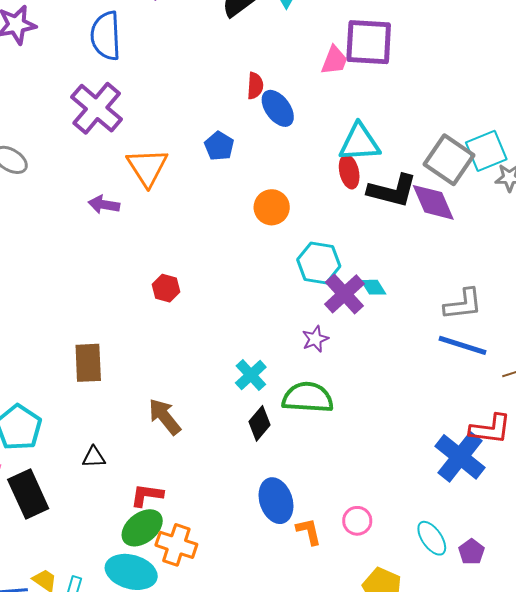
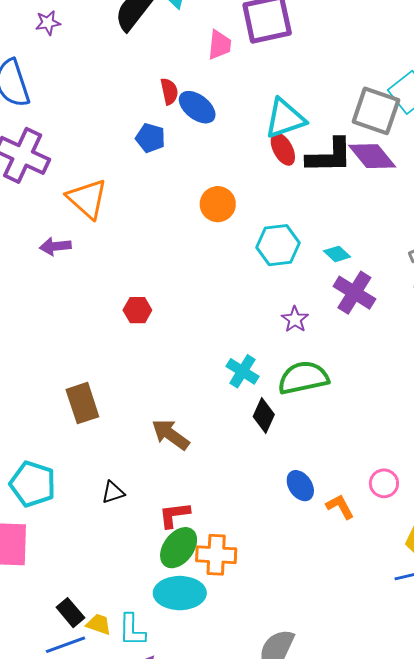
pink trapezoid: (334, 60) -> (220, 45), moved
blue pentagon: (219, 146) -> (150, 138), moved
purple cross: (344, 294) -> (354, 293), moved
black rectangle: (28, 494) -> (70, 613), moved, size x0.6
blue ellipse: (276, 501) -> (300, 486), size x0.7

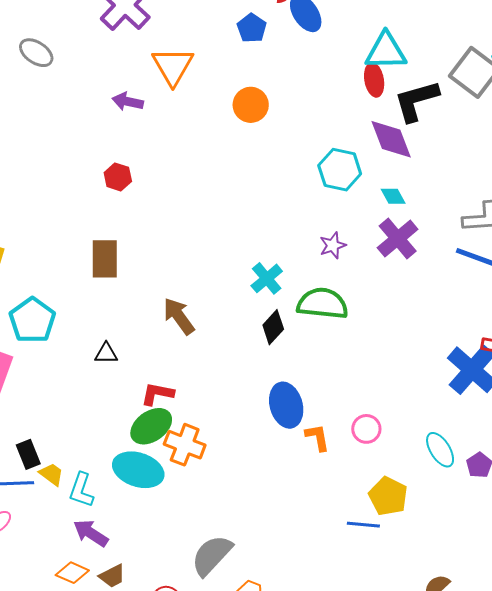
black L-shape: (329, 156) -> (416, 101), turned 147
purple diamond: (372, 156) -> (391, 139), moved
orange circle: (218, 204) -> (251, 105), moved
red hexagon: (137, 310) -> (118, 177), moved
blue ellipse: (300, 486) -> (286, 405), size x1.4

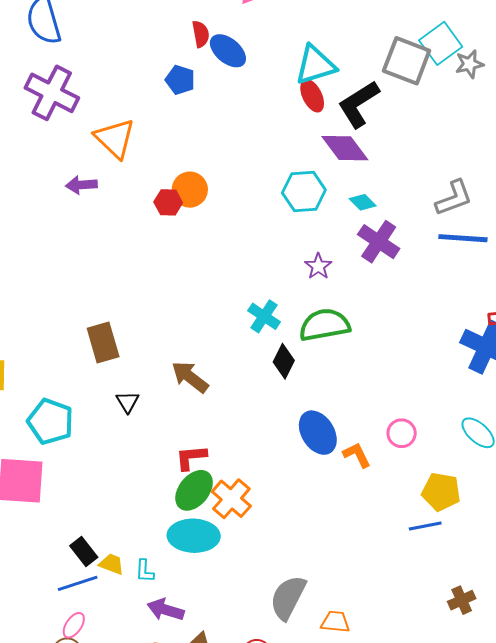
orange circle: (251, 105) -> (190, 190), moved
red hexagon: (118, 177) -> (168, 202), moved
black triangle: (106, 353) -> (128, 402), moved, turned -45
orange cross: (185, 445) -> (231, 499), turned 36
cyan L-shape: (81, 490) -> (145, 571), size x0.7

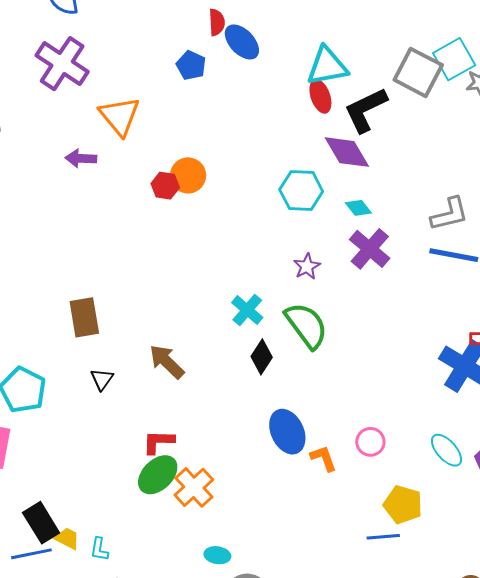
green semicircle: (325, 325) -> (306, 325), turned 57
cyan ellipse: (194, 536) -> (217, 555), moved, size x0.5
black rectangle: (84, 551) -> (41, 523), size x1.4

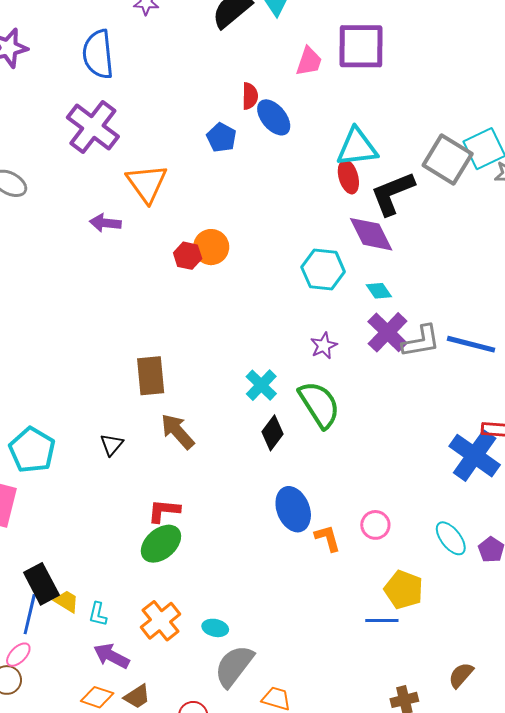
gray L-shape: (449, 214) -> (421, 341), moved
brown rectangle: (84, 317) -> (151, 376), moved
orange cross: (194, 487) -> (161, 621), moved
blue line: (31, 554) -> (30, 614), turned -69

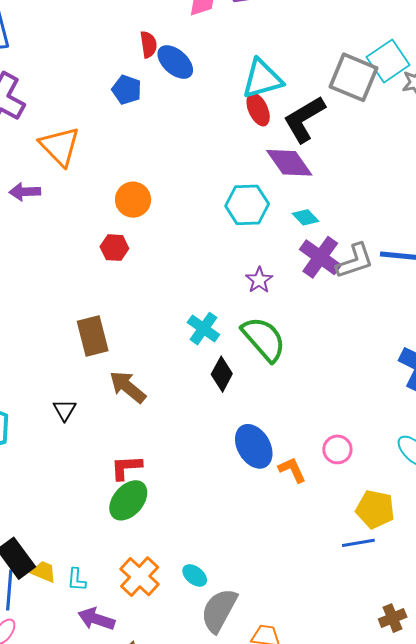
red hexagon: (188, 256) -> (114, 248), moved
cyan ellipse: (215, 628) -> (195, 575), turned 35

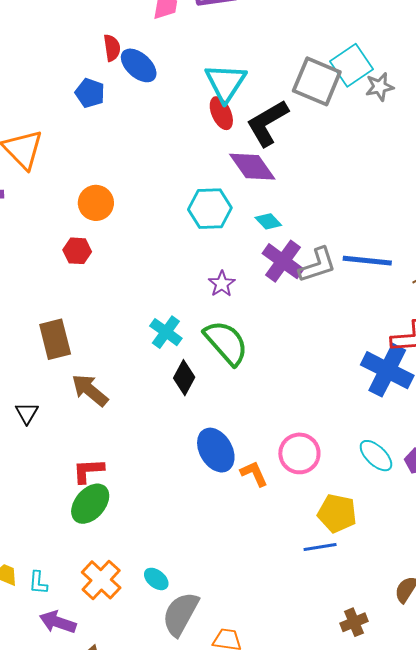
cyan triangle: (262, 79) -> (226, 83), turned -42
pink circle: (337, 449) -> (299, 453), size x1.4

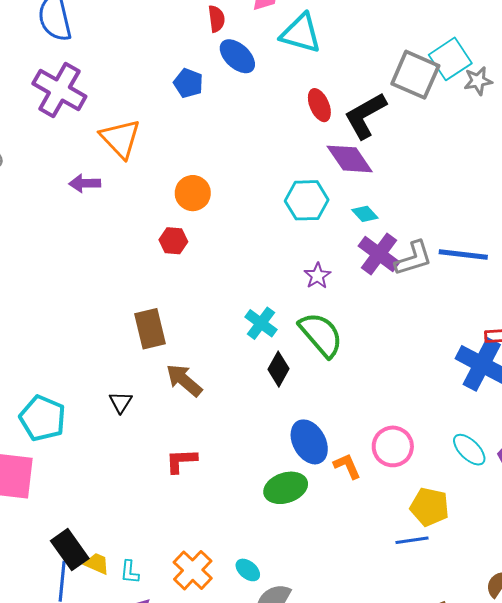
red semicircle: (112, 48) -> (216, 19), moved
cyan triangle: (226, 83) -> (301, 33), moved, turned -48
green ellipse: (90, 504) -> (286, 488), moved, turned 30

